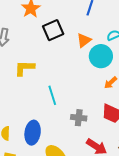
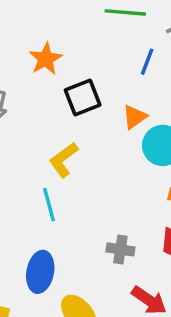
yellow L-shape: (24, 68) -> (63, 160), moved, turned -40
cyan line: (52, 95) -> (49, 205), moved

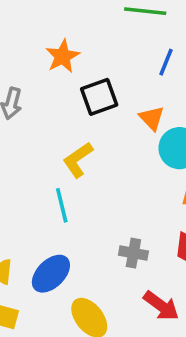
orange triangle: (135, 117) -> (152, 118), turned -40
blue ellipse: (40, 272) -> (51, 274), turned 33

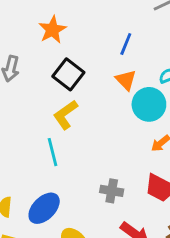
blue line: (166, 62) -> (126, 44), moved
black square: (99, 97) -> (68, 74), moved, turned -32

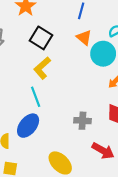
blue ellipse: (44, 208) -> (28, 126), moved

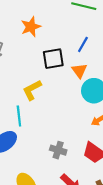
black square: (41, 38) -> (53, 59), moved, turned 35

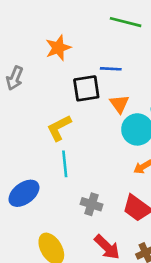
blue line: (83, 44) -> (111, 69), moved, turned 63
cyan line: (19, 116) -> (65, 164), moved

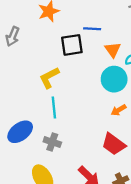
orange triangle: (119, 104) -> (113, 50), moved
gray cross: (91, 204) -> (52, 142), moved

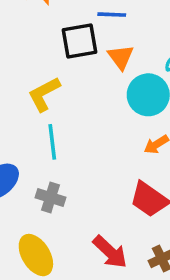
orange triangle: (113, 50) -> (121, 57), moved

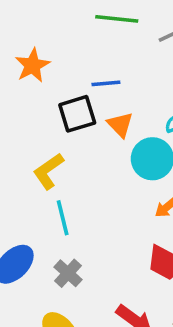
gray cross: (50, 197) -> (68, 273), turned 32

